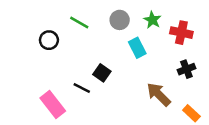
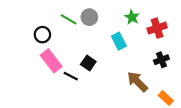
gray circle: (120, 20) -> (89, 17), moved
red cross: (181, 33) -> (157, 28), turned -30
pink rectangle: (53, 104) -> (51, 61), moved

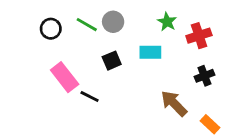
black circle: (42, 35) -> (51, 29), moved
cyan rectangle: (119, 41) -> (150, 52), turned -63
black square: (88, 63) -> (112, 61), moved, turned 32

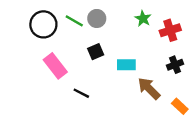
black circle: (51, 29) -> (43, 24), size x1.5
cyan rectangle: (150, 52) -> (126, 65), moved
black line: (90, 97) -> (81, 93), moved

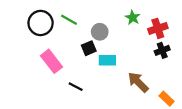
gray circle: (97, 18) -> (100, 32), moved
cyan rectangle: (126, 65) -> (107, 60), moved
black cross: (175, 65) -> (162, 50), moved

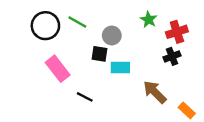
black square: (89, 48) -> (99, 54), turned 32
black cross: (162, 50) -> (172, 56), moved

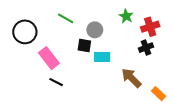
black circle: (45, 26) -> (25, 32), moved
black line: (85, 97) -> (56, 82), moved

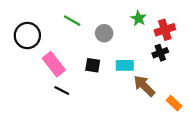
black square: (84, 45) -> (93, 65), moved
cyan rectangle: (102, 57) -> (125, 65), moved

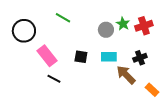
green star: (138, 18) -> (123, 24), moved
gray circle: (104, 33) -> (106, 30), moved
black cross: (160, 53) -> (140, 58), moved

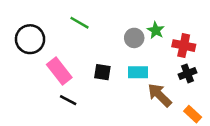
red cross: (144, 26) -> (184, 46), moved, turned 30
black cross: (140, 58) -> (187, 73), moved

